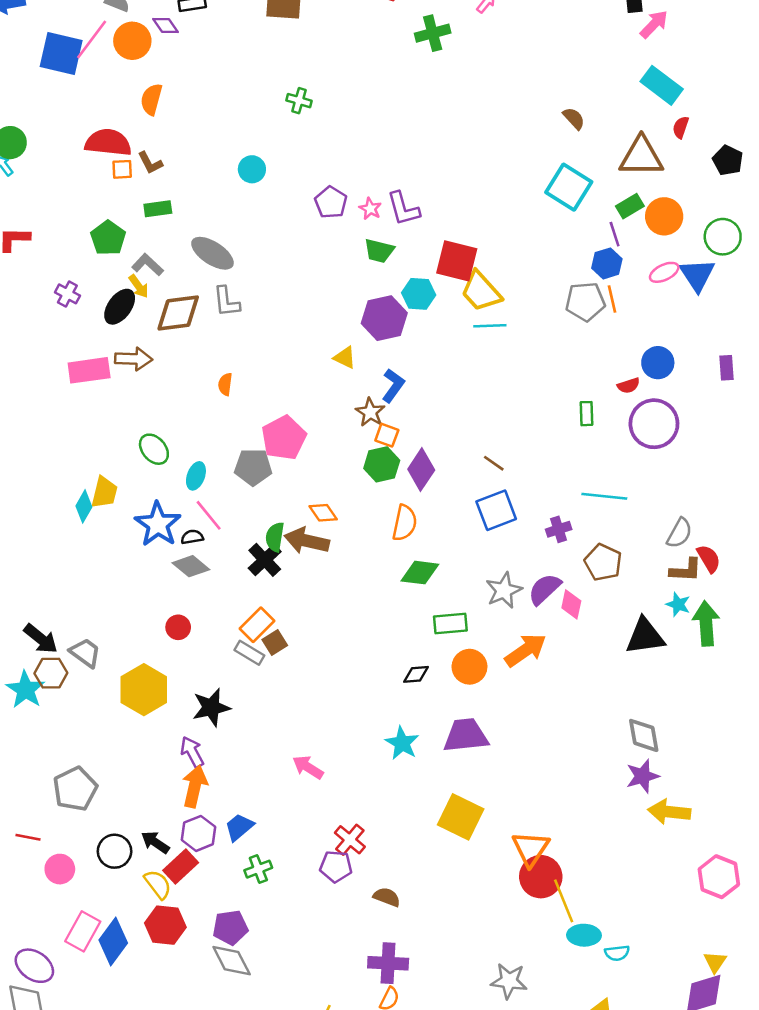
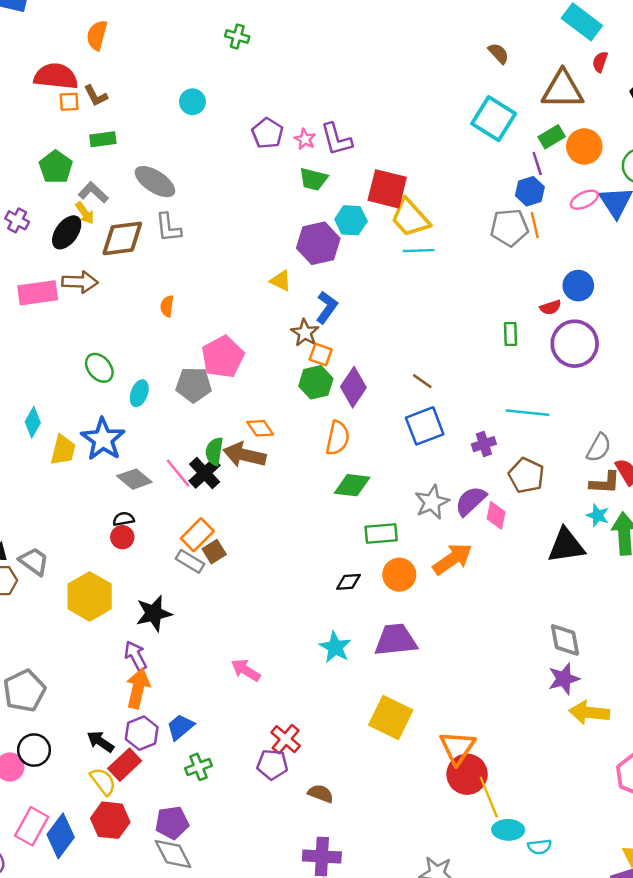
yellow trapezoid: (104, 492) -> (63, 450), moved
pink line: (209, 515) -> (178, 473), moved
black semicircle: (192, 537) -> (124, 519), moved
black circle: (115, 851) -> (34, 750), moved

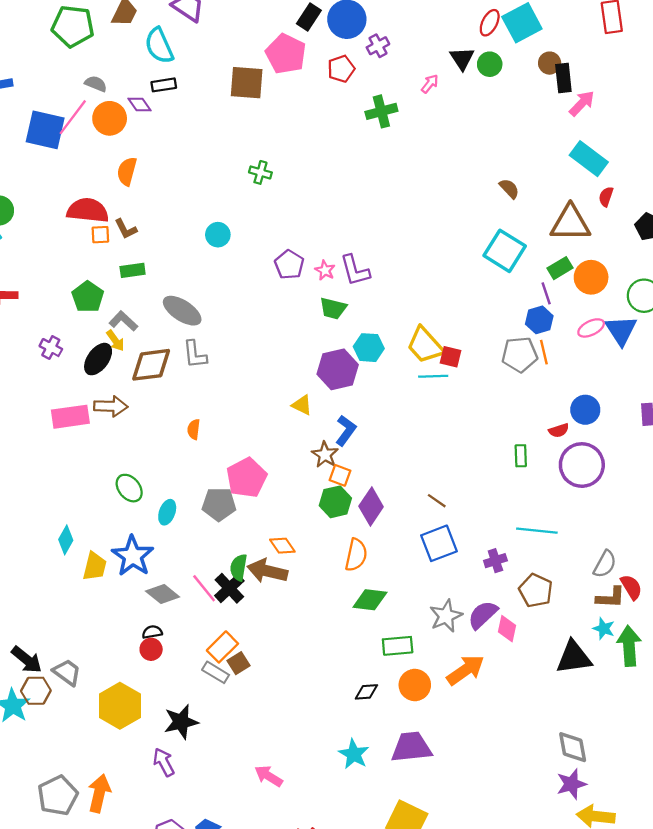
red square: (387, 189) -> (451, 357), moved, size x0.6
orange arrow: (138, 688) -> (99, 793), moved

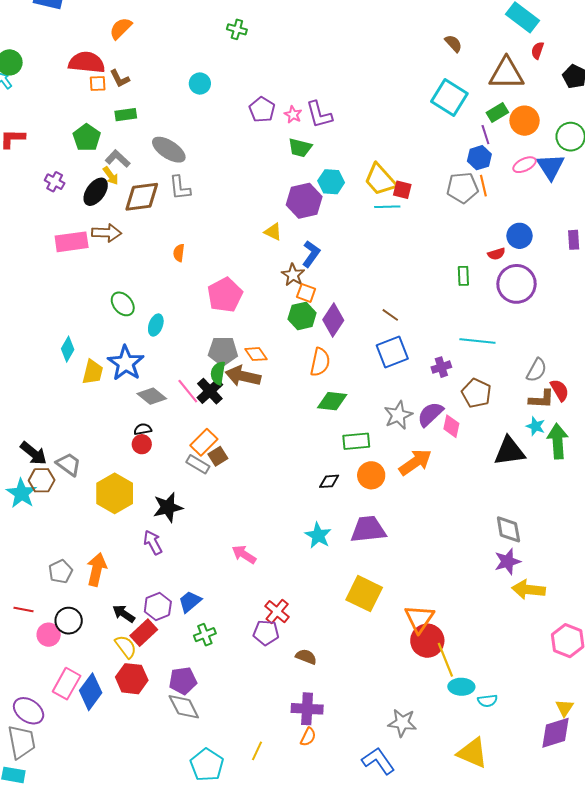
orange semicircle: (127, 171) -> (121, 28), turned 30
gray pentagon: (219, 504) -> (223, 351), moved
gray pentagon: (58, 796) -> (61, 571), size x0.7

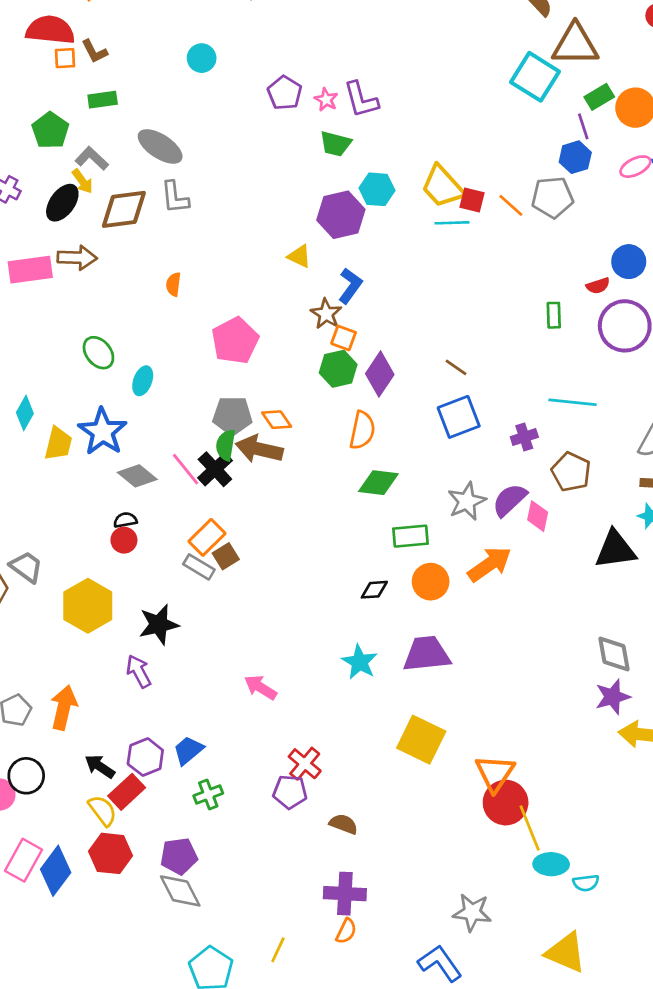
brown triangle: (506, 73) -> (575, 45), moved
orange line: (483, 186) -> (511, 205), moved, turned -35

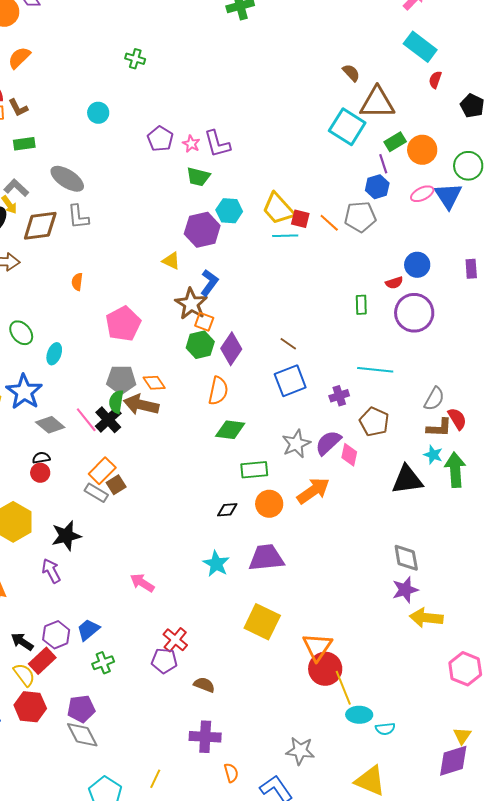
brown star: (326, 314) -> (191, 304), size x1.4
orange semicircle: (346, 931) -> (231, 773), moved, turned -42

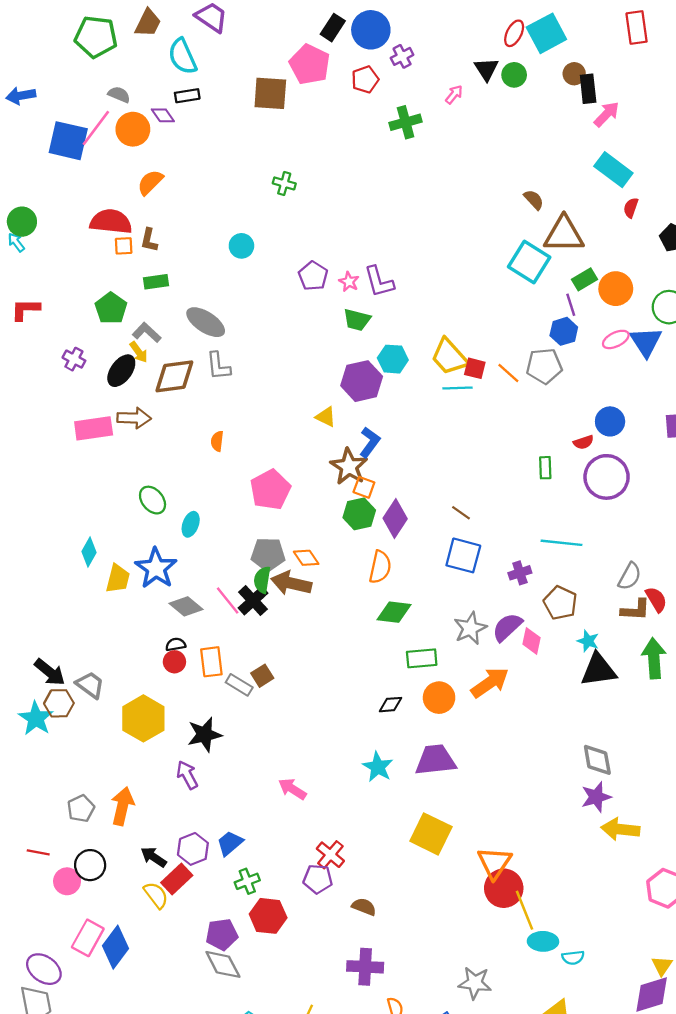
brown L-shape: (18, 108) -> (149, 240), turned 40
blue square: (290, 381) -> (463, 555), turned 36
cyan star: (433, 455) -> (588, 641), moved
orange rectangle: (102, 471) -> (211, 662), moved, turned -52
red hexagon: (30, 707) -> (268, 916), moved

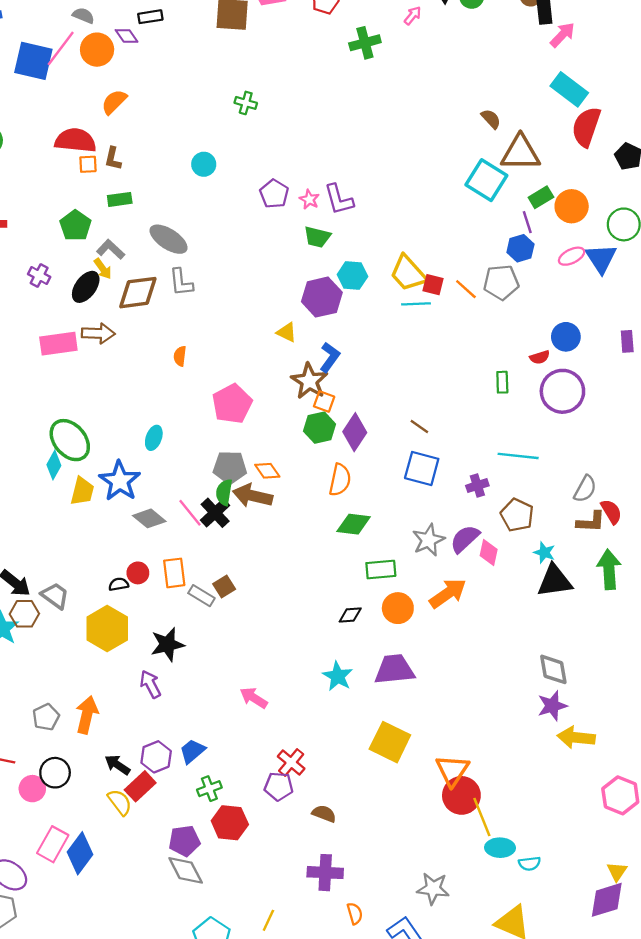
red semicircle: (631, 208) -> (586, 127), size x2.0
green ellipse: (153, 500) -> (70, 440), moved, size x1.5
black semicircle: (176, 644) -> (119, 584), moved

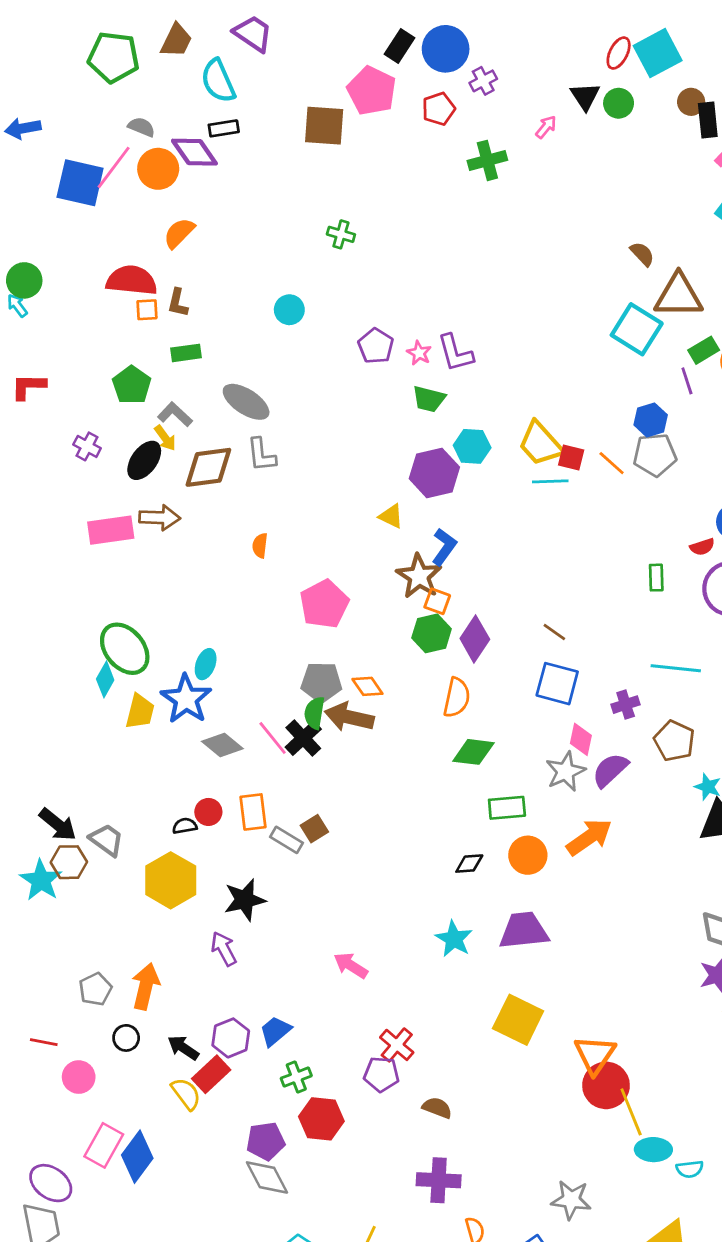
purple diamond: (127, 36) -> (194, 152), size x1.6
blue hexagon: (520, 248) -> (651, 420), moved
cyan ellipse: (154, 438) -> (206, 664), moved
pink diamond: (489, 552) -> (581, 739), moved
black circle: (55, 773) -> (126, 1038), moved, size x0.7

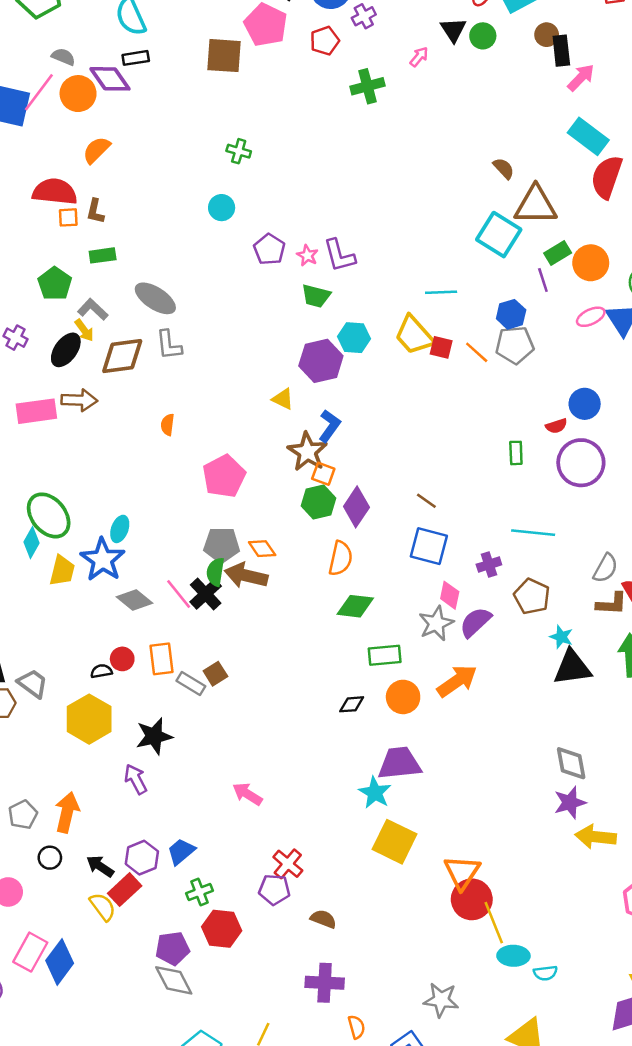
cyan circle: (289, 310) -> (222, 208), moved
cyan line: (550, 481) -> (441, 292), moved
cyan star: (454, 939) -> (375, 793), moved

